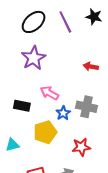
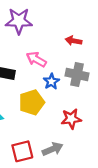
purple star: (34, 58) -> (19, 21), turned 30
red arrow: (91, 66) -> (74, 41), moved

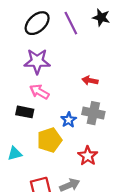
pink arrow: (36, 59) -> (39, 92), moved
red star: (71, 119) -> (88, 156), turned -30

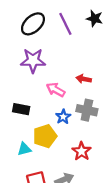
pink arrow: (39, 92) -> (56, 90), moved
cyan triangle: (15, 154) -> (24, 149), moved

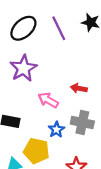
purple star: (33, 61) -> (23, 68), turned -30
yellow pentagon: (45, 136) -> (36, 151), turned 30

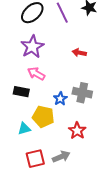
red arrow: (79, 88) -> (79, 53), moved
pink arrow: (48, 100) -> (36, 74), moved

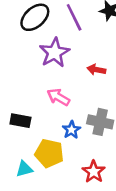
purple star: (32, 47) -> (54, 53), moved
pink arrow: (36, 74) -> (58, 97), moved

